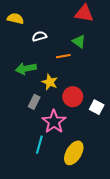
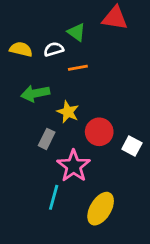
yellow semicircle: (15, 19) -> (21, 49), moved
green triangle: (79, 41) -> (76, 32), moved
orange line: (63, 56) -> (78, 68), moved

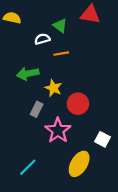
yellow semicircle: (21, 49) -> (12, 18), moved
white square: (132, 146) -> (102, 139), moved
cyan line: (54, 197) -> (28, 167), moved, turned 30

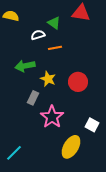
red circle: (78, 104) -> (78, 82), moved
cyan line: (28, 167) -> (14, 153), moved

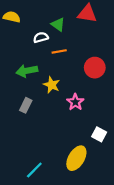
red circle: (78, 82) -> (95, 68), moved
gray rectangle: (33, 98) -> (26, 105), moved
pink star: (52, 117) -> (75, 102), moved, size x0.7
cyan line: (14, 153) -> (34, 170), moved

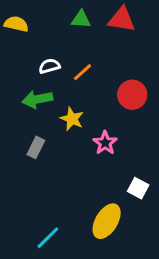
green triangle: (58, 24) -> (81, 19), moved, turned -32
white semicircle: (41, 37) -> (49, 66), moved
orange line: (59, 51) -> (83, 72), turned -32

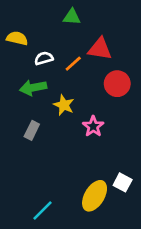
red triangle: (122, 19) -> (100, 49), moved
yellow semicircle: (16, 24) -> (17, 38), moved
white square: (138, 188) -> (123, 182), moved

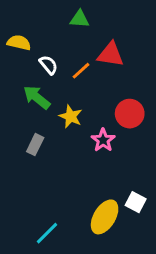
white semicircle: (44, 58) -> (48, 65), turned 66
red circle: (117, 84) -> (130, 114), moved
green arrow: (33, 88) -> (37, 97), turned 50

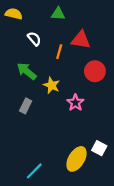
yellow semicircle: (19, 43) -> (14, 14), moved
white semicircle: (48, 65) -> (34, 39), moved
orange line: (81, 71) -> (59, 52), turned -32
red circle: (130, 114) -> (95, 71), moved

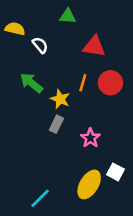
yellow semicircle: (14, 14) -> (15, 29), moved
orange line: (59, 52) -> (83, 83), moved
pink star: (75, 103) -> (90, 138), moved
gray rectangle: (26, 106) -> (56, 124), moved

